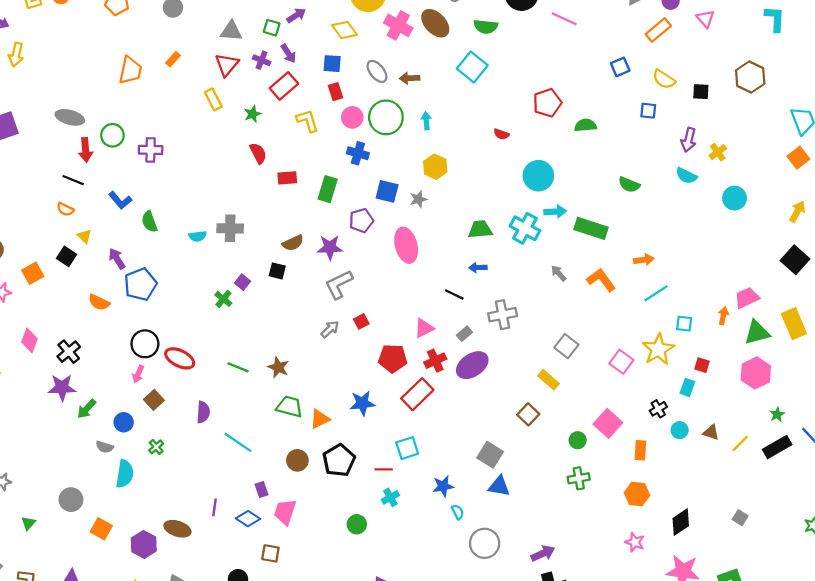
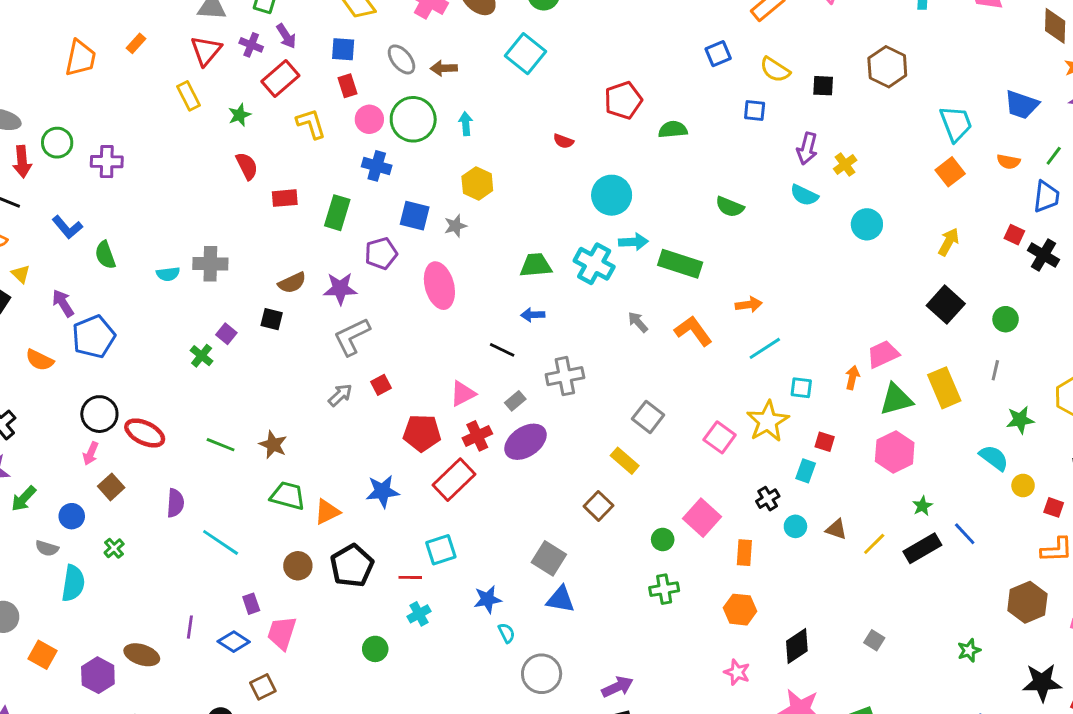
brown square: (270, 553) -> (263, 687), turned -36

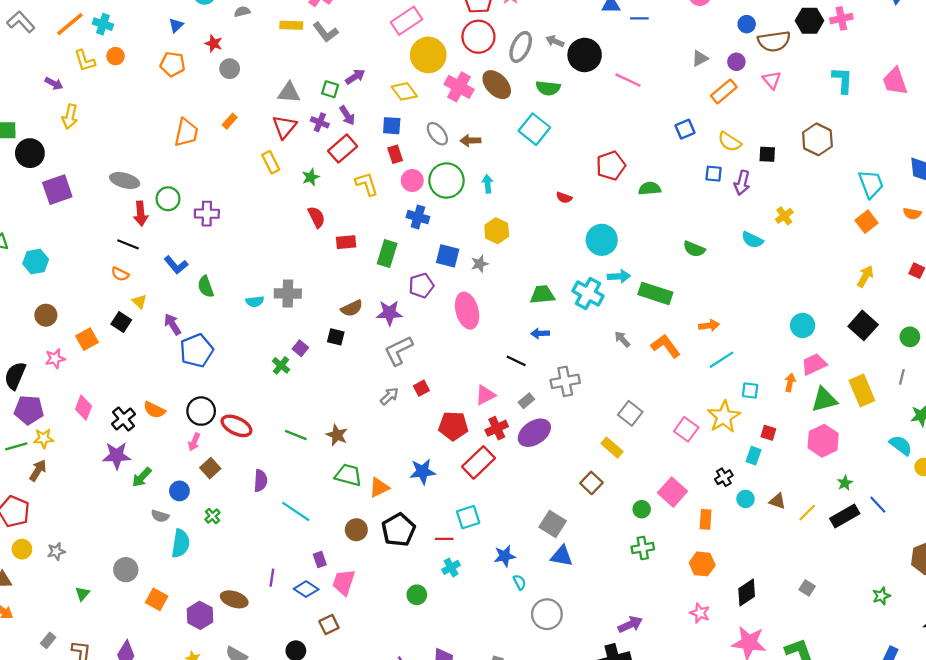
purple arrow: (807, 148) -> (742, 183), moved
cyan circle: (867, 224) -> (803, 325), moved
orange semicircle: (40, 360) -> (154, 410), moved
purple arrow: (617, 687) -> (630, 624), moved

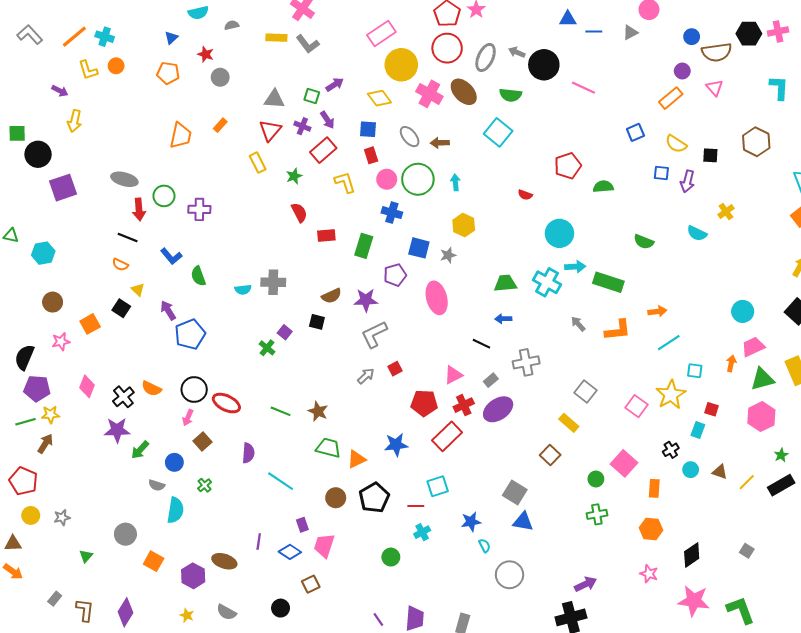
gray triangle: (700, 58) -> (630, 32), moved
orange L-shape: (666, 346) -> (618, 330), turned 120

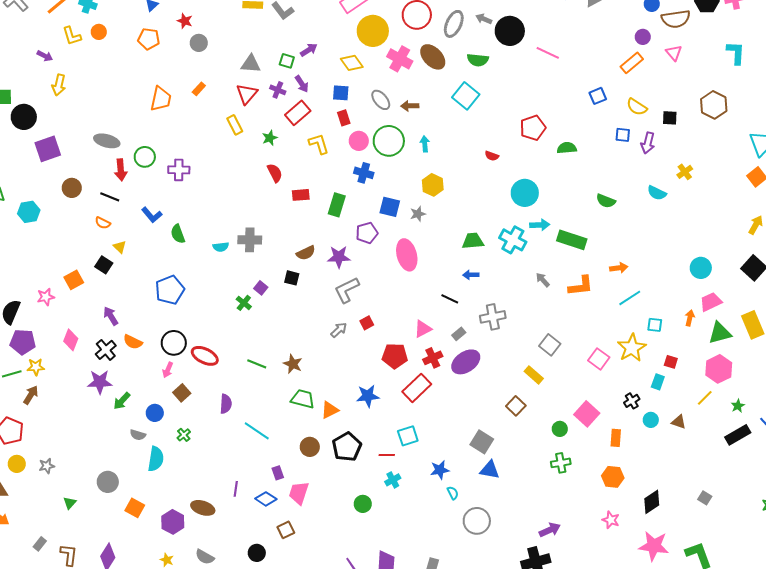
brown circle: (53, 302) -> (72, 188), moved
purple arrow: (168, 310) -> (111, 316), moved
yellow line: (747, 482) -> (705, 398), moved

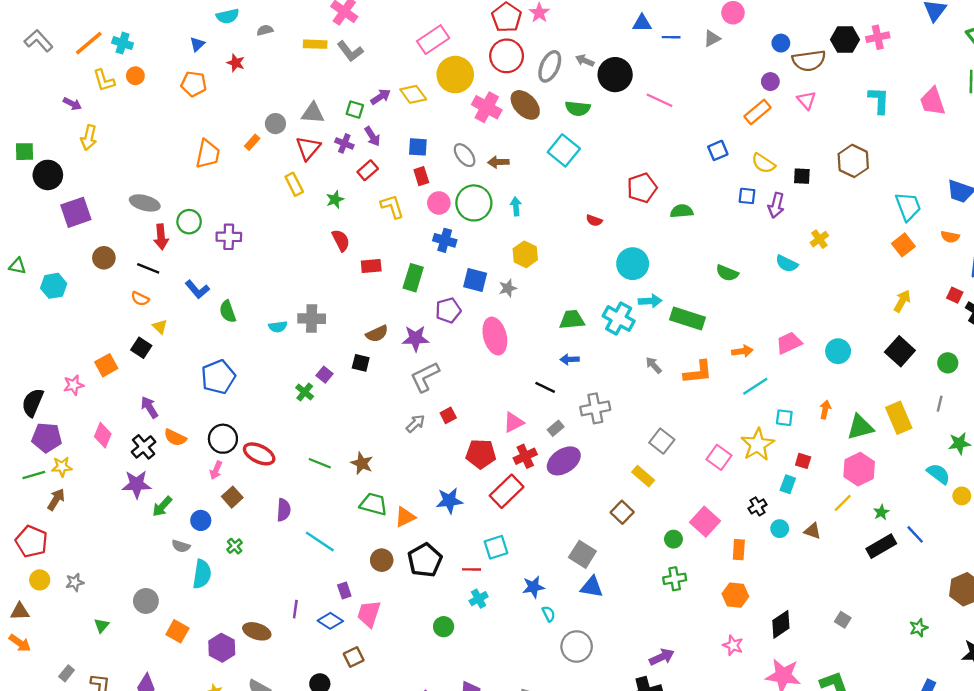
gray circle: (199, 43) -> (275, 124), moved
yellow diamond: (352, 63) -> (413, 94), moved
red rectangle: (298, 113) -> (368, 170), size x0.7
pink trapezoid: (711, 302) -> (789, 343), moved

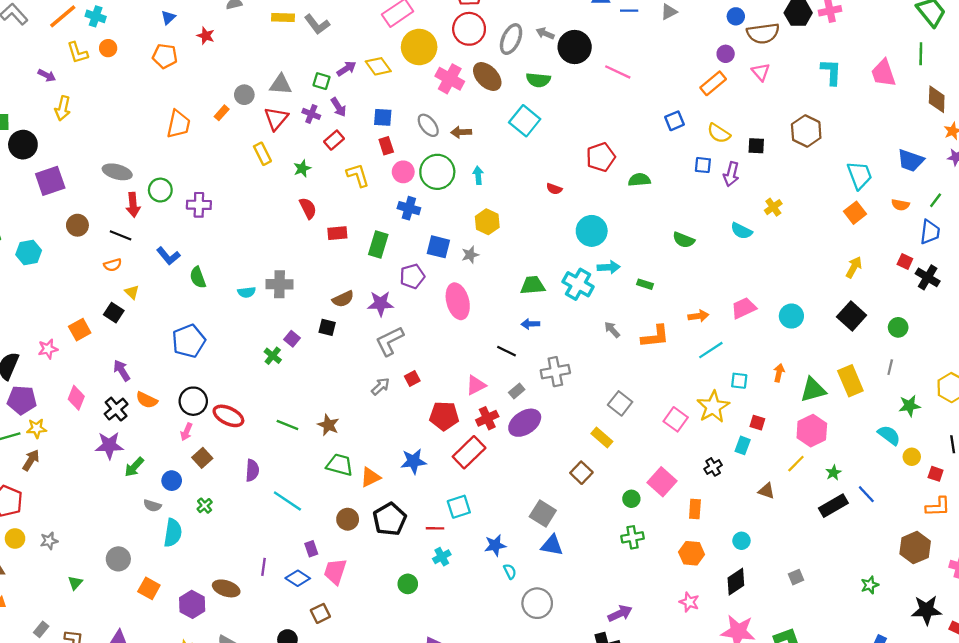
orange semicircle: (140, 299) -> (113, 265), turned -42
green rectangle: (687, 319) -> (645, 284), size x0.5
cyan circle: (780, 529) -> (741, 541), moved
gray square: (843, 620) -> (796, 577), turned 35

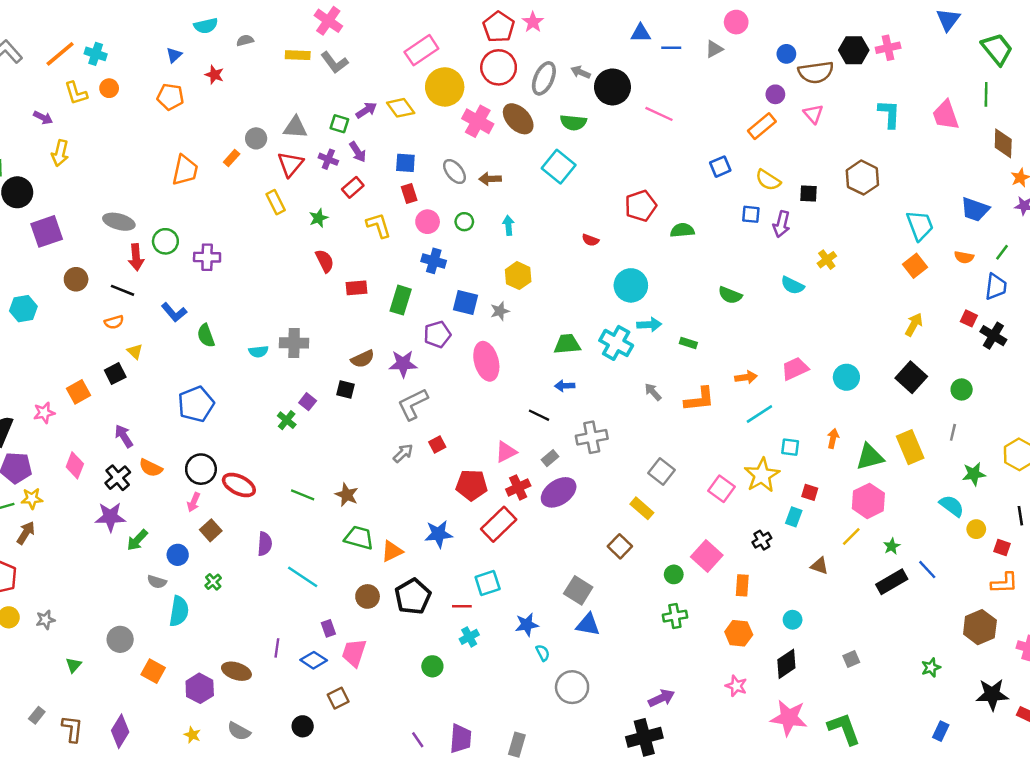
green circle: (437, 172) -> (464, 222), size x0.5
black square: (114, 313) -> (115, 374), turned 30

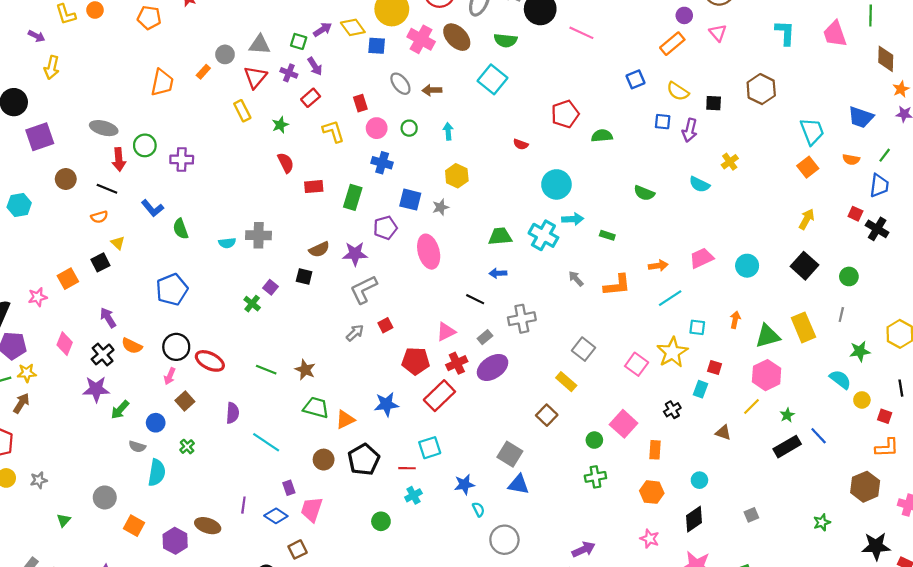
blue square: (405, 163) -> (377, 46), moved

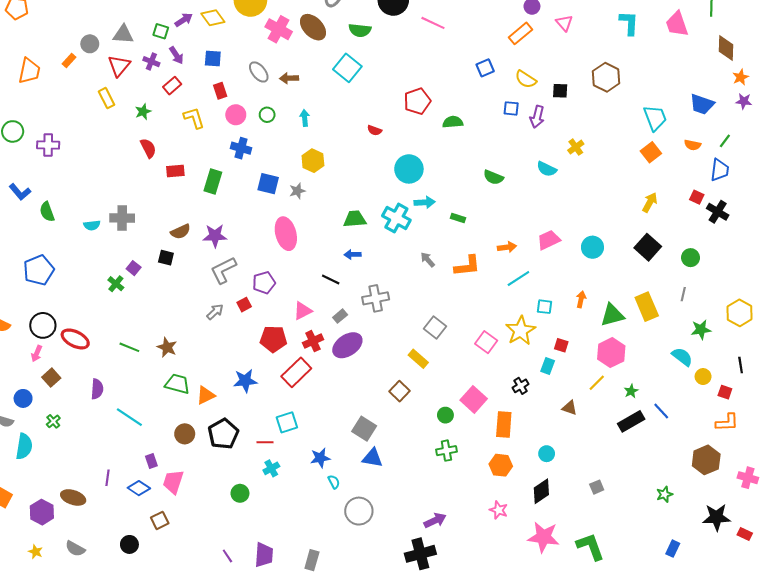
blue square: (377, 46) -> (213, 58), moved
purple pentagon: (385, 228) -> (264, 283), moved
orange rectangle: (655, 450) -> (504, 424), size x1.4

